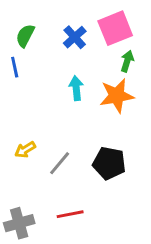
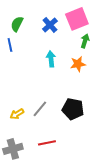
orange star: (117, 96) -> (78, 64), size x0.7
yellow arrow: (25, 150) -> (17, 114), moved

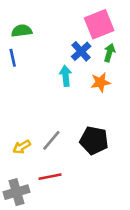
green semicircle: (17, 24) -> (22, 31), turned 56
blue cross: (50, 25) -> (81, 51), moved
red line: (47, 143) -> (50, 177), moved

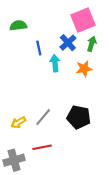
blue line: (13, 58) -> (39, 48), moved

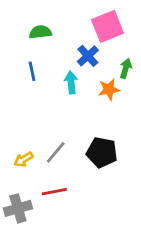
green semicircle: (18, 25) -> (40, 32), moved
green arrow: (92, 44) -> (126, 68), moved
blue line: (39, 48) -> (32, 71), moved

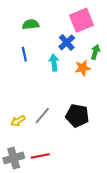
red line: (54, 192) -> (40, 156), moved

